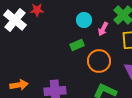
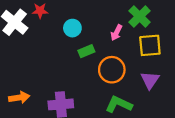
cyan circle: (84, 20) -> (72, 28), moved

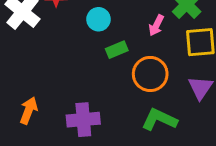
orange arrow: (19, 97) -> (29, 110), turned -60

